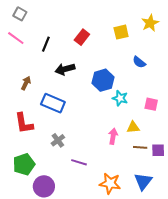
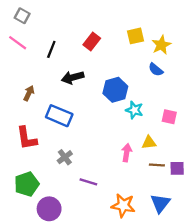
yellow star: (150, 23) -> (161, 45), moved

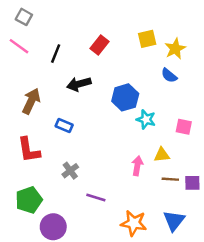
brown arrow: (29, 93) -> (31, 101), size x1.5
blue rectangle: (59, 116) -> (64, 126), size x0.6

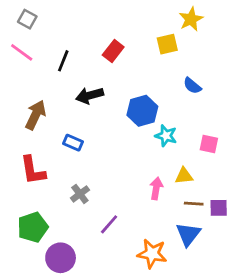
yellow star: (175, 49) -> (191, 19), moved
purple line: (96, 197) -> (109, 224), turned -66
blue triangle: (174, 221) -> (188, 234), moved

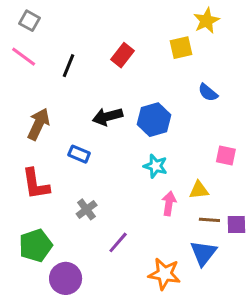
black arrow: (90, 95) -> (108, 117), moved
cyan star: (166, 136) -> (155, 166), moved

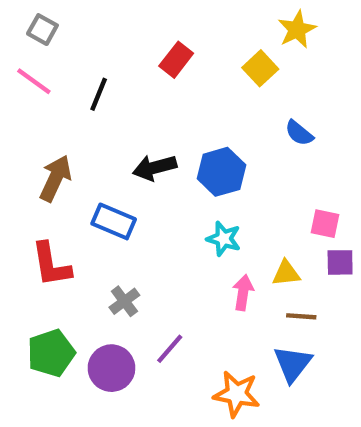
yellow square: (181, 48) -> (260, 68), turned -30
red rectangle: (123, 55) -> (176, 60), moved
blue rectangle: (79, 154) -> (114, 221), size x1.4
purple square: (236, 224) -> (340, 262), moved
purple circle: (66, 278) -> (111, 368), moved

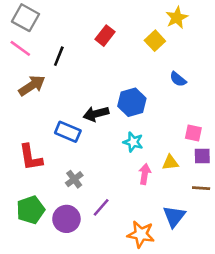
gray square: (42, 30) -> (25, 18), size x1.5
black arrow: (155, 168) -> (96, 114), moved
brown arrow: (55, 178) -> (32, 86), moved, turned 32
brown line: (301, 316) -> (201, 188), moved

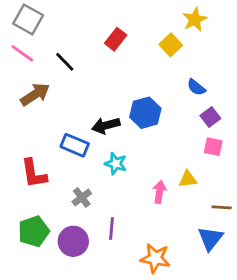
black line: (59, 56) -> (65, 62), turned -66
cyan star: (133, 142) -> (116, 164), moved
purple square: (202, 156) -> (210, 117), moved, turned -36
purple line: (101, 207) -> (111, 229), turned -36
blue triangle: (174, 216) -> (210, 238), moved

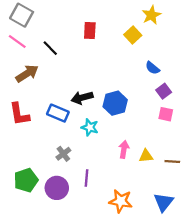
red rectangle: (116, 39) -> (90, 31), turned -35
blue hexagon: (145, 113) -> (115, 103), moved
red L-shape: (34, 173) -> (19, 114), moved
yellow triangle: (188, 179) -> (146, 156), moved
blue triangle: (210, 238) -> (164, 202), moved

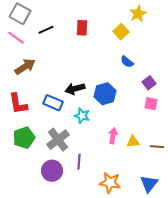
black line: (50, 48) -> (46, 30), moved, turned -70
blue semicircle: (153, 68) -> (127, 62), moved
gray cross: (63, 154) -> (58, 140), size x1.6
green pentagon: (26, 180) -> (24, 138), moved

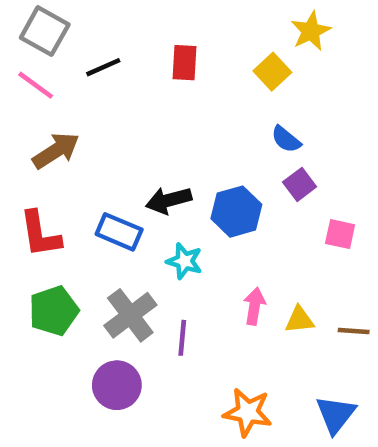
purple square: (149, 83) -> (300, 184), moved
purple line: (79, 162) -> (182, 338), moved

